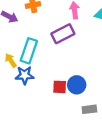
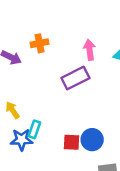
cyan rectangle: (29, 51) -> (34, 129), moved, size x0.6
blue star: (25, 75) -> (22, 140), moved

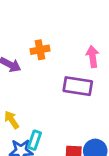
purple rectangle: (75, 78) -> (78, 86), turned 36

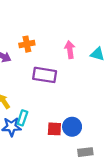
purple rectangle: (78, 86) -> (45, 75), moved

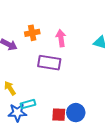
pink arrow: (70, 50) -> (61, 38), moved
cyan rectangle: (22, 118) -> (28, 104), turned 56

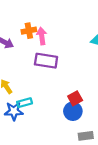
pink arrow: (61, 38) -> (42, 36), moved
red square: (59, 115) -> (75, 98), moved, turned -32

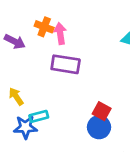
orange cross: (29, 31) -> (44, 27), turned 32
red square: (75, 98) -> (102, 111), turned -32

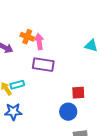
red square: (102, 111) -> (78, 93), moved, turned -32
cyan rectangle: (39, 116) -> (17, 85), moved

